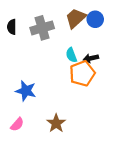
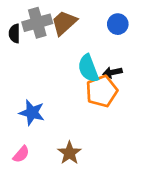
brown trapezoid: (76, 18) -> (64, 23), moved
gray cross: (42, 28) -> (37, 23), moved
cyan semicircle: (71, 55) -> (88, 68), size x1.5

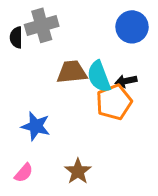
brown trapezoid: (64, 23) -> (72, 72), moved, turned 36
blue circle: (118, 24) -> (132, 27), size x1.4

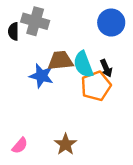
gray cross: (42, 25) -> (35, 21), turned 32
black arrow: (126, 81) -> (106, 68), turned -102
blue star: (36, 126) -> (41, 76), moved

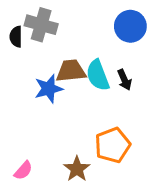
blue star: (41, 76) -> (49, 89), turned -30
orange pentagon: (96, 86) -> (113, 145), moved

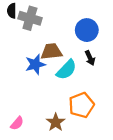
blue circle: (130, 26) -> (87, 30), moved
black semicircle: (16, 37) -> (12, 11), moved
cyan semicircle: (98, 75) -> (66, 70), moved, turned -115

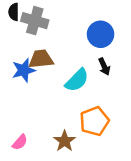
brown trapezoid: (51, 51) -> (41, 59), moved
blue star: (35, 64) -> (24, 70), moved

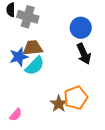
black arrow: (104, 67) -> (84, 54), size x1.5
cyan semicircle: (77, 80) -> (35, 66), moved
brown star: (65, 141) -> (59, 104), moved

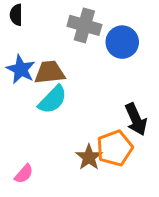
gray cross: (28, 17) -> (84, 25), moved
black arrow: (84, 54) -> (136, 119), moved
blue star: (19, 57) -> (21, 69), moved, turned -30

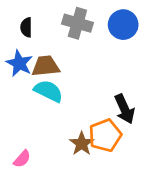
black semicircle: (16, 15) -> (26, 27), moved
blue circle: (122, 42) -> (123, 25), moved
cyan semicircle: (53, 100) -> (48, 91), turned -108

